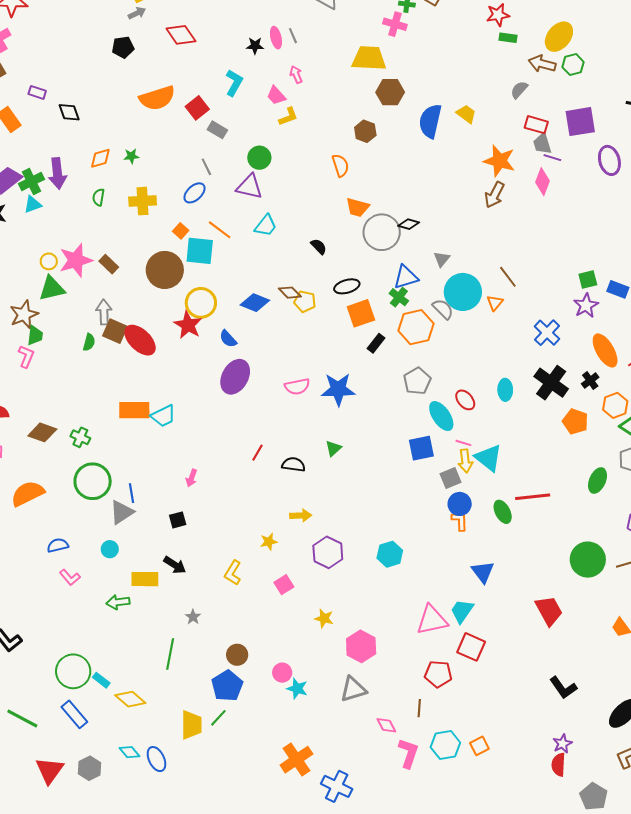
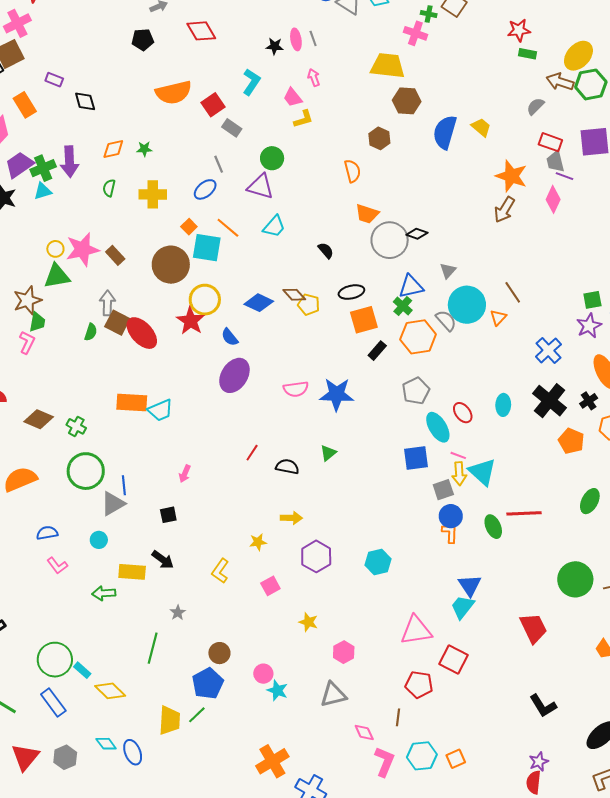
green hexagon: (573, 65) -> (591, 84), size x1.4
cyan trapezoid: (462, 611) -> (463, 607), moved
pink hexagon: (361, 646) -> (344, 652), size x0.7

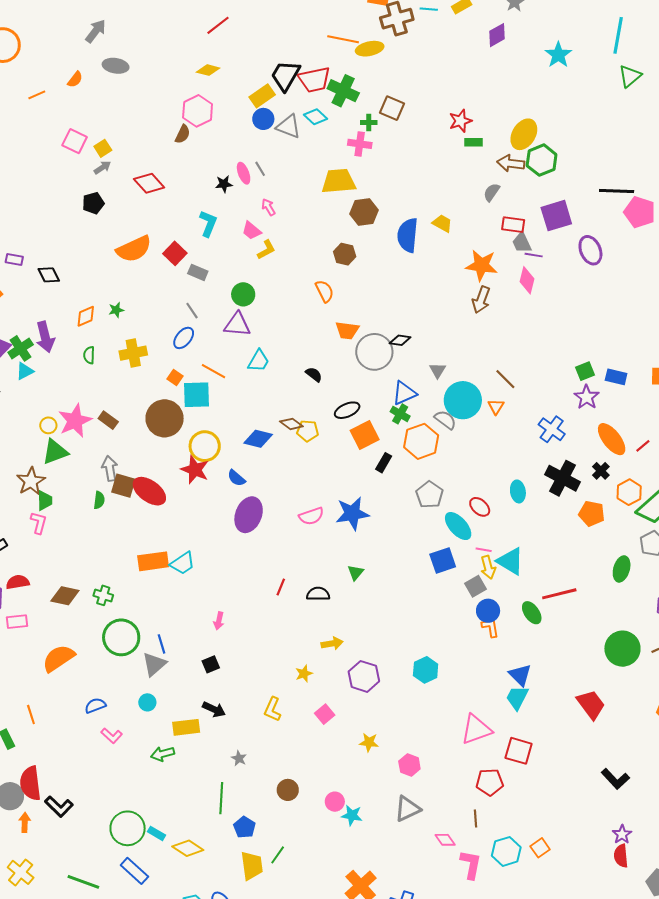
blue pentagon: (208, 683) -> (244, 827), moved, size x0.7

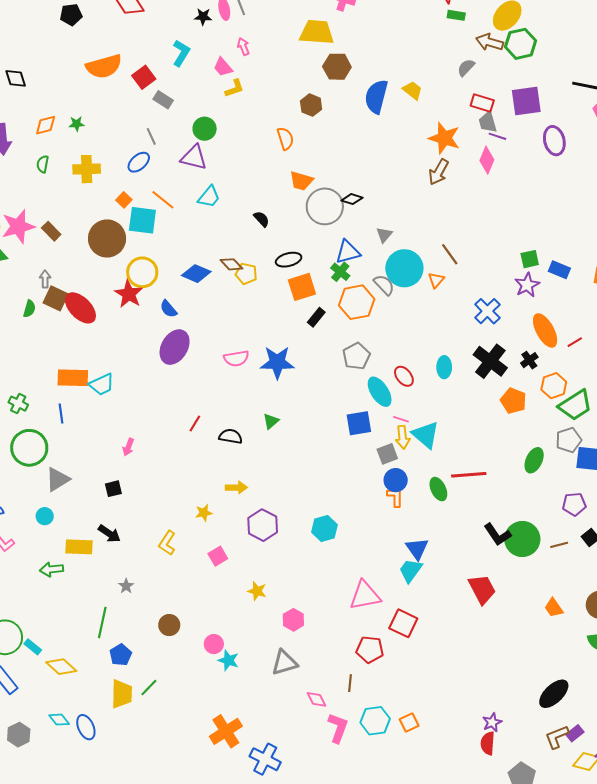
gray arrow: (110, 468) -> (45, 279), size x0.7
blue line: (161, 644) -> (61, 413), moved
black L-shape: (615, 779) -> (497, 534), moved

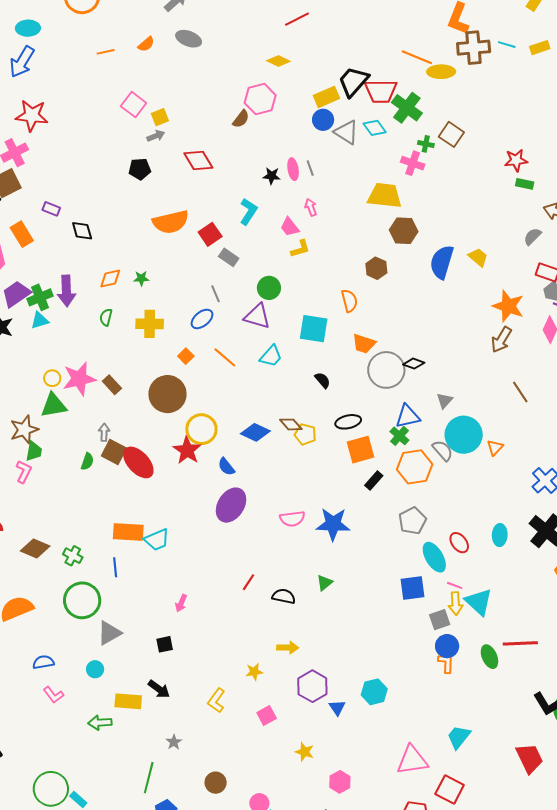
cyan square: (142, 220) -> (314, 329), moved
brown line: (450, 254) -> (520, 392), moved
blue triangle: (417, 549) -> (337, 708), moved, size x0.7

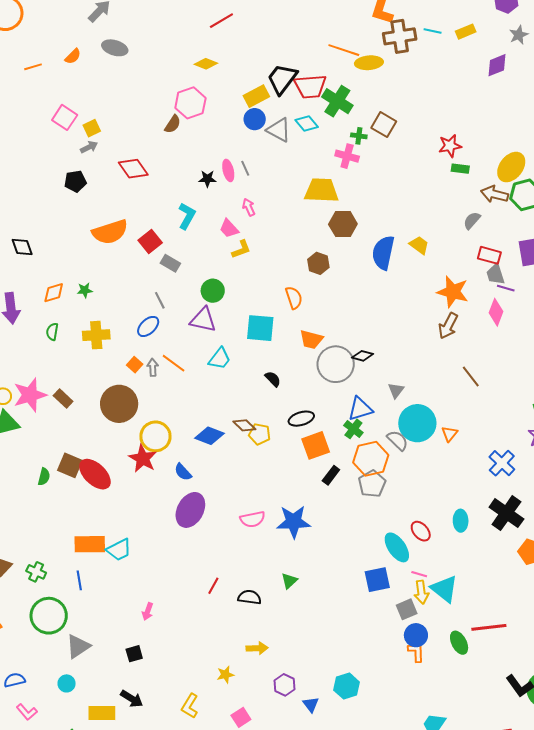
gray arrow: (104, 432) -> (153, 367), moved
gray pentagon: (412, 521) -> (372, 484), moved
purple hexagon: (312, 686) -> (285, 685), size x0.7

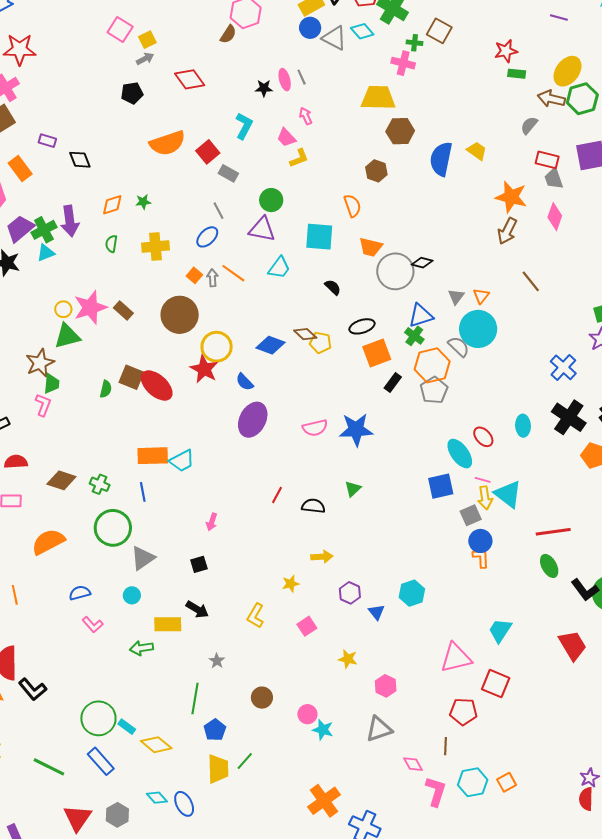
purple line: (506, 288) -> (559, 17), moved
orange triangle: (449, 434) -> (481, 296), moved
green ellipse: (459, 643) -> (549, 566), moved

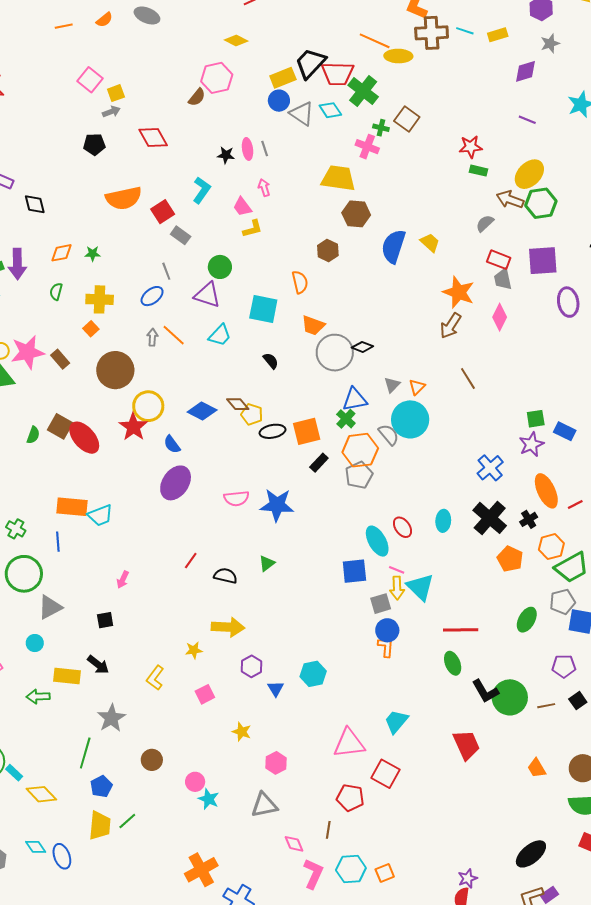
orange square: (194, 275) -> (91, 329), moved
black ellipse: (362, 326) -> (273, 431), moved
yellow arrow: (322, 557) -> (228, 627), size x1.5
gray star: (217, 661) -> (111, 718), size x1.8

